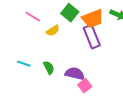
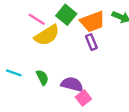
pink line: (33, 17) -> (37, 19), moved
yellow semicircle: (53, 31) -> (47, 35), size x1.6
purple rectangle: (92, 37) -> (91, 42), size x0.6

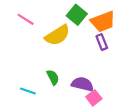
pink line: (37, 19) -> (26, 19), moved
cyan line: (14, 73) -> (28, 91), moved

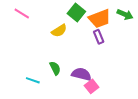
pink line: (26, 19) -> (22, 13), moved
yellow semicircle: (57, 35) -> (59, 31), size x0.7

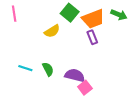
pink line: (22, 13) -> (14, 14), turned 49
cyan line: (33, 80) -> (25, 68), moved

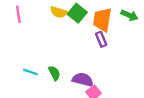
orange trapezoid: (93, 19) -> (102, 20), turned 120
yellow semicircle: (52, 31) -> (59, 12), moved, turned 49

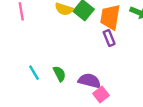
cyan line: (30, 72) -> (34, 73), turned 40

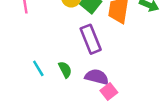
purple rectangle: (109, 38) -> (91, 39), moved, size x1.6

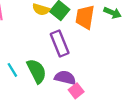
green semicircle: (65, 70) -> (37, 71), size x1.6

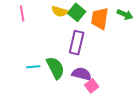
purple rectangle: (60, 44) -> (77, 43), turned 35
cyan line: (12, 70) -> (33, 67), turned -64

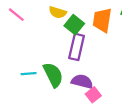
green square: (77, 12) -> (74, 25), moved
pink line: (22, 13) -> (16, 15), turned -42

